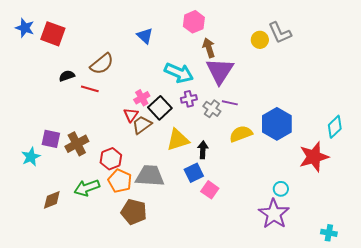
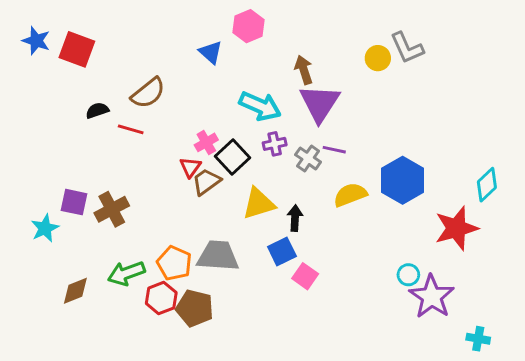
pink hexagon: (194, 22) -> (248, 26), moved
red hexagon: (111, 159) -> (161, 298), moved
purple star: (274, 214) -> (432, 297), moved

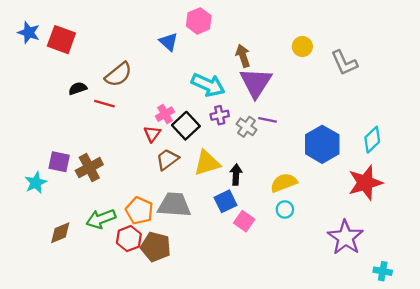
gray L-shape: (407, 48) -> (344, 63), moved
brown trapezoid: (206, 182) -> (167, 159), moved
cyan diamond: (487, 185) -> (372, 140), moved
yellow semicircle: (350, 195) -> (284, 183), moved
cyan circle: (408, 275) -> (285, 209), moved

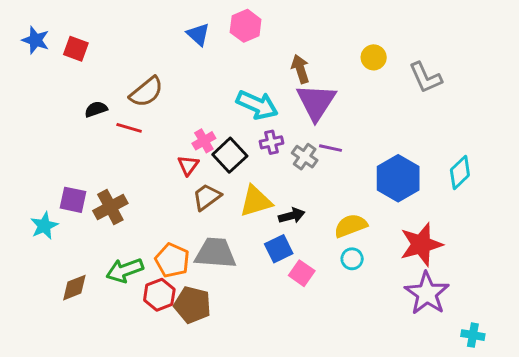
red square: (61, 40) -> (76, 49), size x0.7
blue triangle: (168, 42) -> (198, 34), moved
black arrow: (236, 175) -> (292, 216), turned 72
red star: (365, 183) -> (421, 244), moved

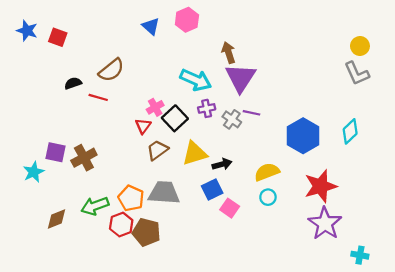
yellow circle: (374, 57) -> (360, 46), moved
gray L-shape: (425, 78) -> (357, 73), moved

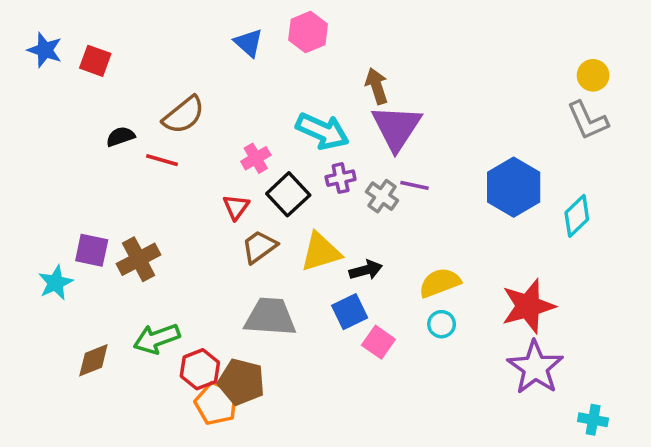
pink cross: (155, 107) -> (256, 158), moved
blue hexagon: (303, 136) -> (514, 187), moved
orange pentagon: (131, 198) -> (216, 404), moved

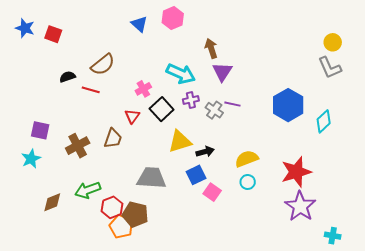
purple triangle: (396, 128) -> (222, 72), size x0.7
brown trapezoid: (259, 247) -> (113, 138), moved, turned 145
purple square: (92, 250) -> (40, 130), moved

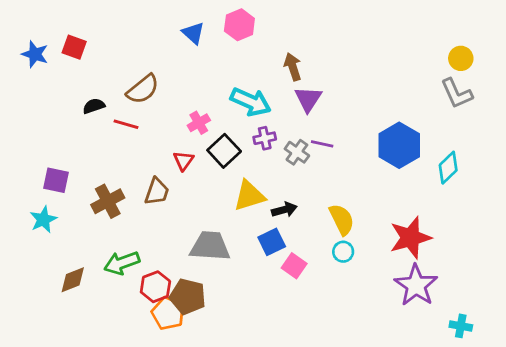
blue star: (25, 28) -> (35, 54), moved
yellow semicircle: (247, 159) -> (342, 219), turned 85

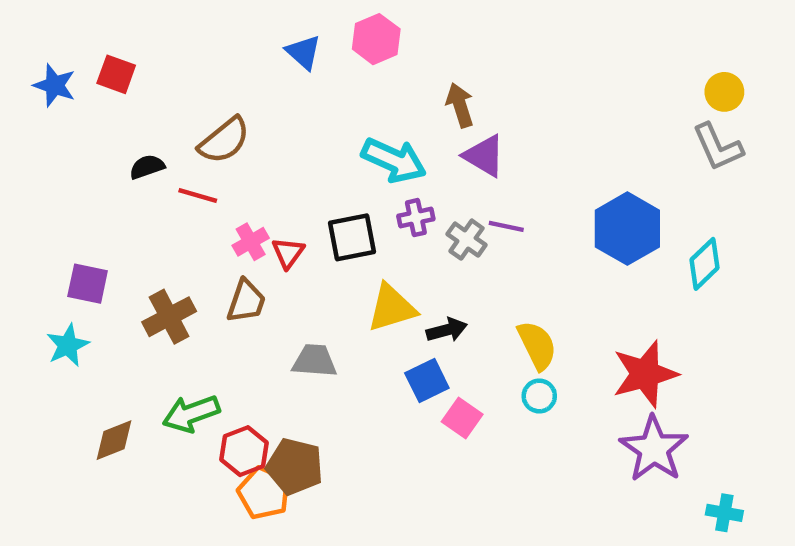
purple triangle: (308, 99) -> (484, 156), turned -32
pink cross: (199, 123) -> (251, 242), moved
black square: (224, 151) -> (352, 237), turned 32
gray trapezoid: (210, 246) -> (315, 361), moved, size x0.7

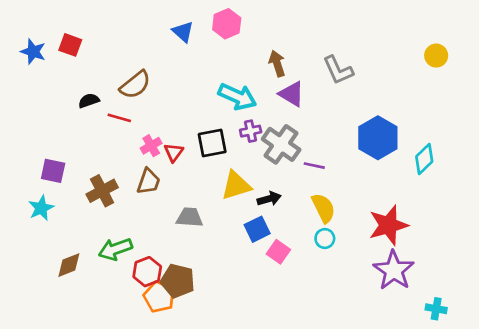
gray L-shape: (718, 147) -> (338, 70), moved
purple line: (506, 226) -> (314, 166), moved
gray cross: (467, 240) -> (281, 144), size x1.6

